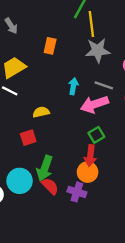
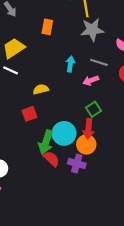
pink arrow: (94, 104) -> (91, 81), size x0.6
cyan circle: (20, 181) -> (64, 133), moved

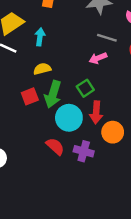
cyan arrow: (70, 64) -> (40, 37), moved
green square: (93, 109) -> (85, 88), moved
green arrow: (46, 142) -> (53, 94), moved
orange circle: (86, 144) -> (113, 132), moved

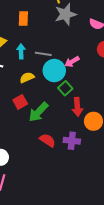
gray line: (107, 38) -> (43, 54), moved
green arrow: (53, 94) -> (38, 112), moved, turned 35
cyan circle: (69, 118) -> (54, 71), moved

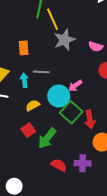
gray line: (43, 54) -> (41, 72), moved
green square: (65, 88) -> (71, 112), size x1.5
red arrow: (77, 107) -> (90, 119), moved

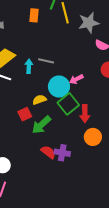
gray star: (64, 40) -> (89, 23), moved
orange rectangle: (24, 48) -> (34, 15), moved
yellow semicircle: (33, 105) -> (39, 100), moved
purple cross: (83, 163) -> (62, 153), moved

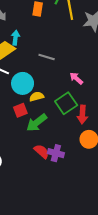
cyan arrow: (29, 66) -> (15, 38), moved
pink arrow: (76, 79) -> (76, 78), turned 64
cyan circle: (59, 87) -> (23, 83), moved

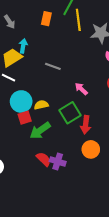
cyan circle: (23, 83) -> (21, 102), moved

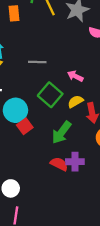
yellow semicircle: (41, 105) -> (75, 102), moved
green square: (70, 113) -> (50, 95), moved
green arrow: (40, 131) -> (61, 132), moved

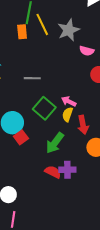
orange rectangle: (14, 13) -> (22, 32), moved
pink arrow: (75, 76) -> (69, 101), moved
yellow semicircle: (75, 102) -> (68, 114), turned -40

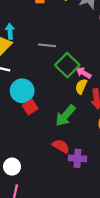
green square: (44, 108) -> (67, 65), moved
purple cross: (67, 170) -> (77, 158), moved

